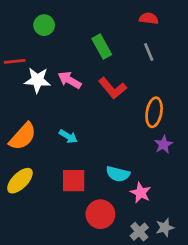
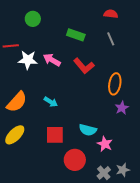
green rectangle: (102, 47) -> (76, 35), turned -42

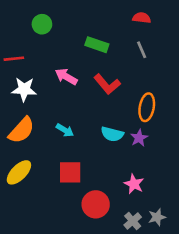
white star: (28, 60) -> (24, 89), moved
purple star: (122, 108) -> (139, 138), moved
cyan semicircle: (88, 130) -> (112, 134), moved

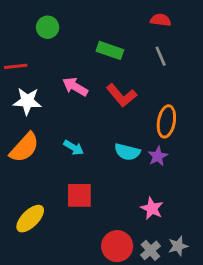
yellow ellipse: (19, 172) -> (30, 219), moved
red circle: (96, 204) -> (117, 246), moved

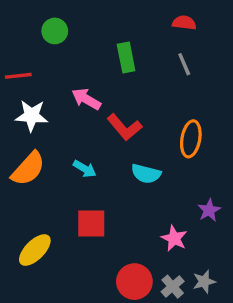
green rectangle: (110, 50) -> (126, 58), turned 60
red L-shape: (121, 95) -> (124, 127), moved
purple star: (158, 156) -> (209, 210), moved

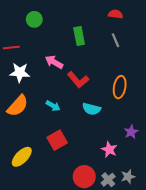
red square: (91, 223) -> (57, 140), turned -30

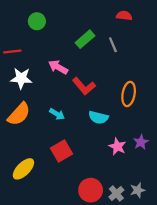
green rectangle: (79, 36) -> (85, 39), turned 60
gray line: (115, 40) -> (113, 45), moved
pink star: (109, 150) -> (117, 147), moved

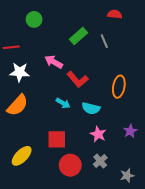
cyan arrow: (57, 114) -> (63, 103), moved
pink star: (117, 147) -> (98, 134), moved
red square: (61, 151) -> (57, 139), turned 30
red circle: (91, 190) -> (70, 165), moved
gray cross: (116, 194) -> (100, 161), moved

